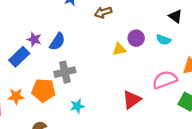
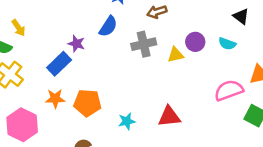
blue semicircle: (57, 42) -> (108, 26), moved
gray cross: (65, 72) -> (144, 44), moved
orange star: (16, 96) -> (55, 99), moved
red triangle: (132, 100) -> (169, 116), moved, turned 30

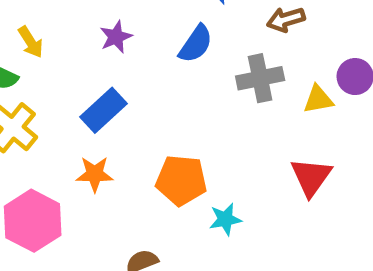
purple star: (76, 44) -> (116, 37), moved, turned 30
orange pentagon: (87, 103) -> (181, 180), moved
red triangle: (169, 116) -> (311, 177), moved, turned -50

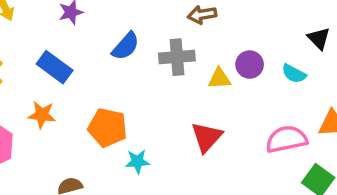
blue semicircle: (196, 44) -> (126, 46), moved
blue rectangle: (103, 110) -> (55, 67), turned 72

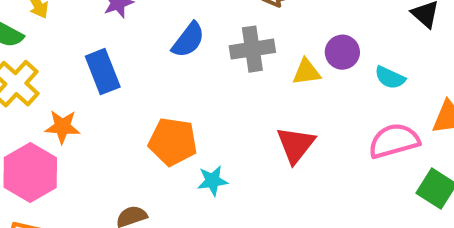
blue rectangle: (55, 67) -> (103, 72), turned 36
cyan semicircle: (294, 74) -> (390, 78), moved
orange star: (42, 115) -> (62, 127), moved

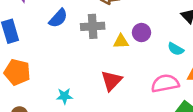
cyan semicircle: (390, 78) -> (176, 49), moved
orange pentagon: (173, 142) -> (17, 72), moved

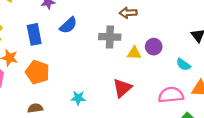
blue semicircle: (58, 18) -> (68, 25), moved

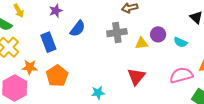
cyan semicircle: (183, 65) -> (181, 42), moved
orange pentagon: (37, 72) -> (57, 76), turned 30

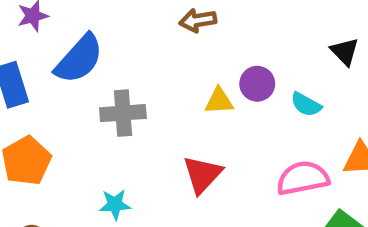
blue semicircle: (78, 29) -> (79, 59), size x1.4
gray cross: (117, 33) -> (123, 113), moved

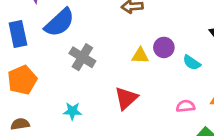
gray cross: (123, 113) -> (82, 57), turned 30
pink semicircle: (303, 178) -> (186, 106), size x0.6

